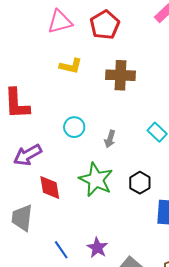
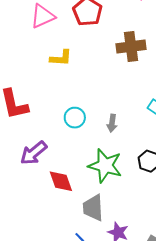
brown cross: (121, 75) -> (131, 47), moved
gray trapezoid: (22, 218) -> (93, 208), moved

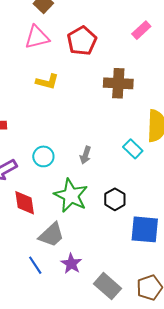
cyan circle: (75, 118) -> (43, 156), moved
gray trapezoid: (93, 208) -> (51, 235), turned -140

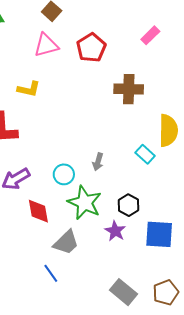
yellow L-shape: (47, 82) -> (29, 89), moved
cyan circle: (43, 156) -> (64, 174), moved
purple star: (71, 264) -> (115, 231), moved

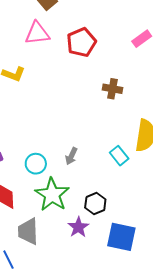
brown cross: (129, 89) -> (112, 89), size x0.7
gray trapezoid: (66, 242) -> (28, 231), turned 124

